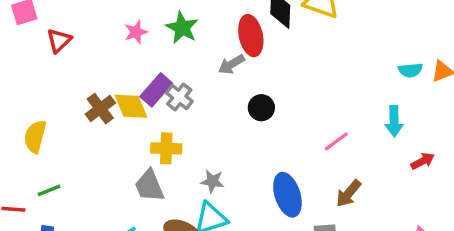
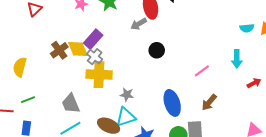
gray cross: (179, 97) -> (95, 57), moved
yellow cross: (166, 148) -> (99, 75), size x1.4
gray trapezoid: (149, 186) -> (71, 104), moved

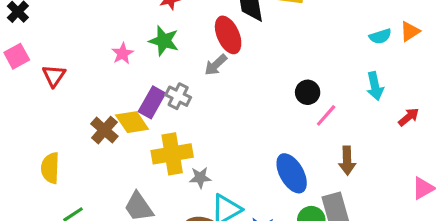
black circle: (157, 50) -> (308, 92), moved
gray cross: (95, 57) -> (178, 96), moved
gray star: (127, 95) -> (200, 178), moved
brown arrow: (209, 102) -> (347, 161), turned -30

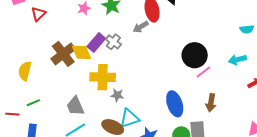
cyan arrow: (375, 86) -> (237, 60), turned 78
black circle: (308, 92) -> (195, 55), size x1.6
brown cross: (104, 130) -> (63, 54), size x1.4

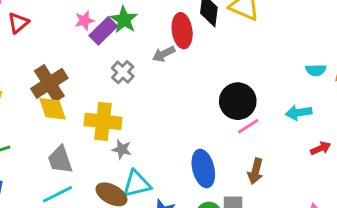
purple rectangle: (96, 42) -> (103, 31), moved
yellow diamond: (81, 52) -> (52, 109), moved

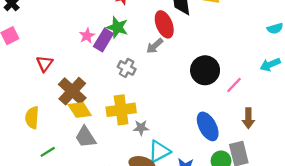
red triangle: (18, 23) -> (45, 64), moved
black circle: (238, 101) -> (205, 70), moved
gray trapezoid: (60, 160) -> (86, 137), moved

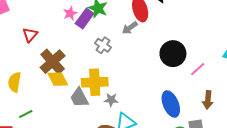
gray trapezoid: (86, 137) -> (79, 98), moved

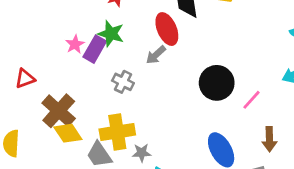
red triangle: (30, 35) -> (25, 79), turned 35

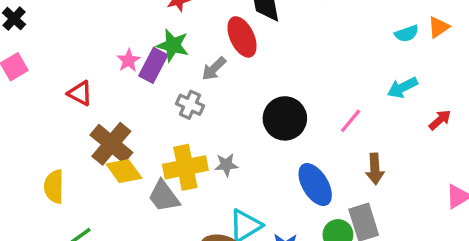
gray arrow: (156, 55) -> (214, 69), moved
red triangle: (25, 79) -> (80, 93), moved, turned 50
black circle: (217, 83) -> (285, 118), moved
gray star: (142, 153) -> (226, 165), moved

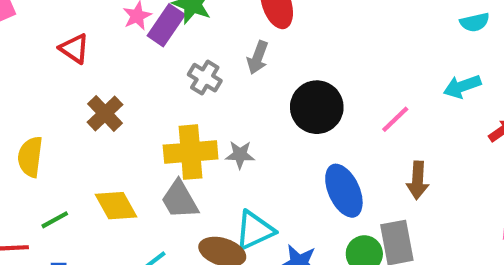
gray arrow: (214, 69) -> (258, 57), moved, turned -32
brown cross: (111, 144) -> (105, 113), size x0.7
yellow diamond: (124, 171) -> (116, 206), moved
gray trapezoid: (164, 196) -> (180, 200), moved

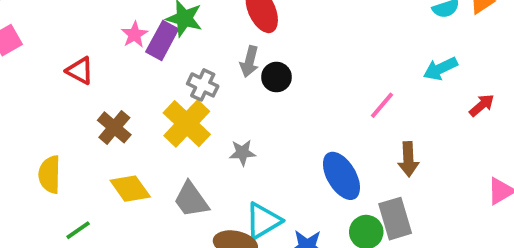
black circle: (317, 107) -> (276, 77), moved, size x0.6
yellow cross: (191, 152) -> (187, 124), moved, turned -36
yellow diamond: (116, 206) -> (130, 189), moved

